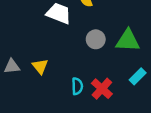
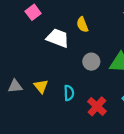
cyan semicircle: (77, 86) -> (69, 93), moved

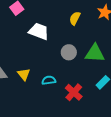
yellow semicircle: (82, 25) -> (75, 18), moved, turned 48
cyan semicircle: (69, 93) -> (49, 80), turned -96

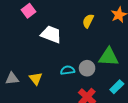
gray circle: (69, 52) -> (87, 68), moved
cyan semicircle: (49, 80) -> (68, 70), moved

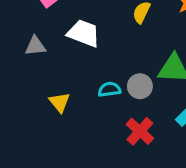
gray triangle: (12, 78) -> (35, 46), moved

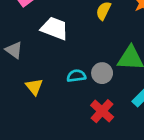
gray triangle: (35, 46) -> (14, 50), moved, turned 42

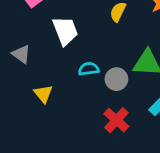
white trapezoid: (55, 28) -> (65, 31), turned 48
cyan semicircle: (76, 76) -> (89, 69), moved

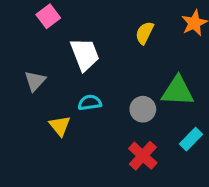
gray triangle: (21, 54) -> (35, 81), turned 36
cyan semicircle: (89, 69) -> (90, 103), moved

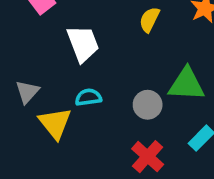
gray triangle: (35, 81) -> (27, 92), moved
yellow triangle: (60, 126) -> (55, 123), size x1.4

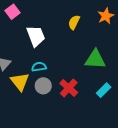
gray circle: (148, 105) -> (43, 86), moved
red cross: (148, 157) -> (69, 88), moved

